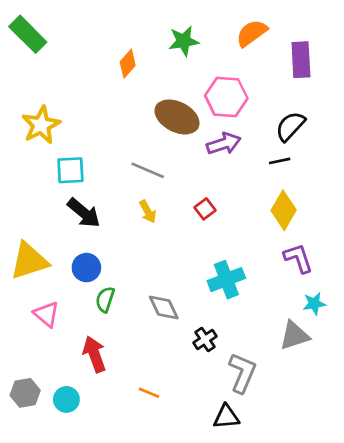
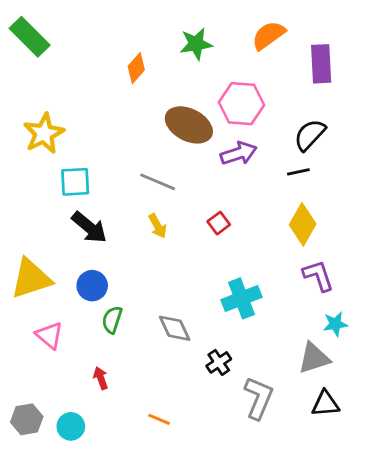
red arrow: (94, 354) -> (101, 378), size x0.6
black triangle: (226, 417) -> (325, 404), moved

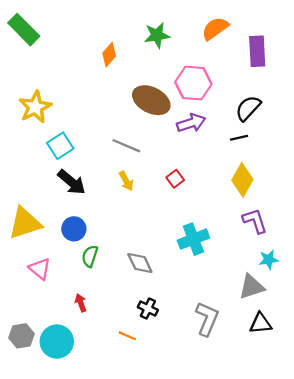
cyan square: (75, 182) -> (60, 146), turned -30
black cross: (219, 362) -> (148, 309), moved, turned -30
cyan circle: (71, 426) -> (57, 342), size x1.5

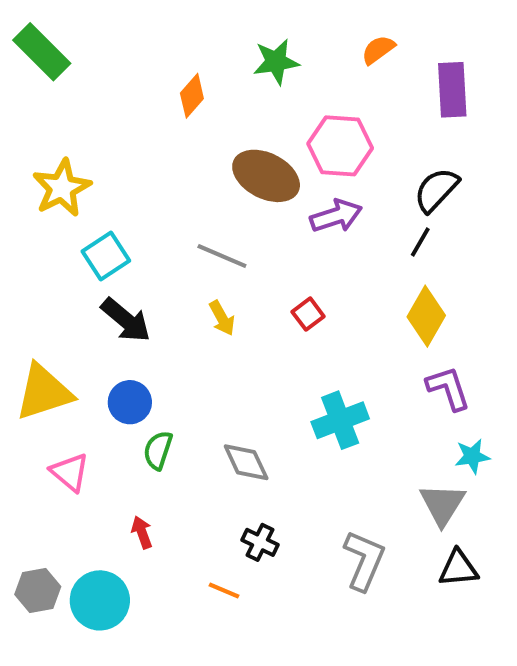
orange semicircle: (215, 28) -> (378, 50), size x0.7
black line: (239, 138) -> (420, 242), turned -48
gray triangle: (251, 287) -> (442, 504), turned -40

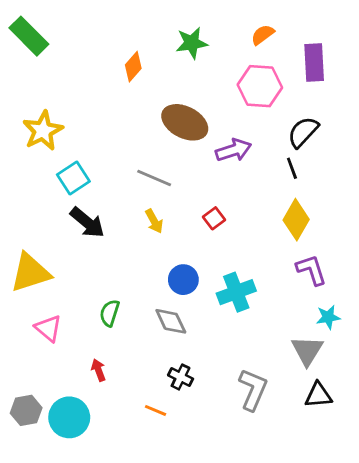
pink hexagon: (340, 146) -> (260, 86), moved
black line: (420, 242) -> (292, 168), turned -50
blue circle: (130, 402) -> (183, 280), moved

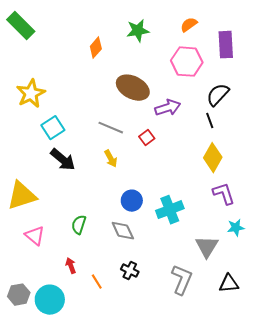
red square: (214, 218) -> (147, 138), moved
gray triangle: (307, 351) -> (207, 247), moved
orange line: (156, 410) -> (97, 282), moved, turned 35

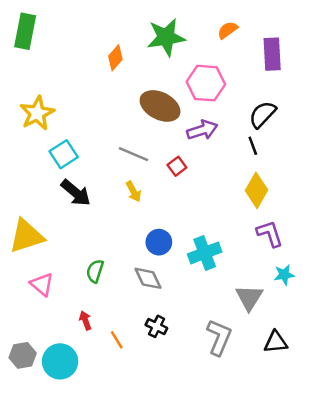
green rectangle: (21, 26) -> (25, 31), turned 56
green star: (138, 31) -> (166, 37), size x1.4
pink hexagon: (187, 62) -> (206, 83), moved

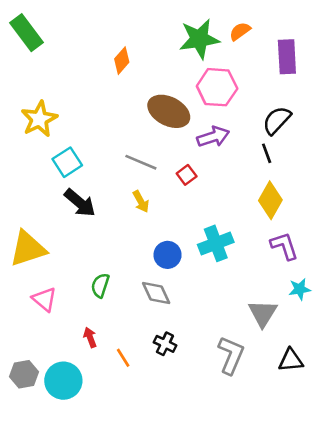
green rectangle: (25, 31) -> (27, 33), turned -48
green star: (166, 37) -> (199, 39), moved
cyan cross: (205, 253) -> (216, 243), moved

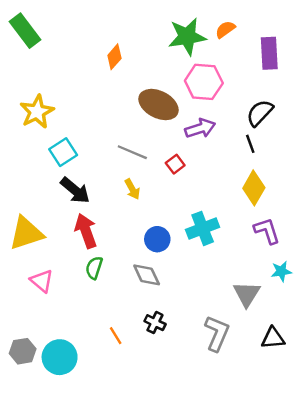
red arrow: (90, 337) -> (86, 231), moved, size x1.8

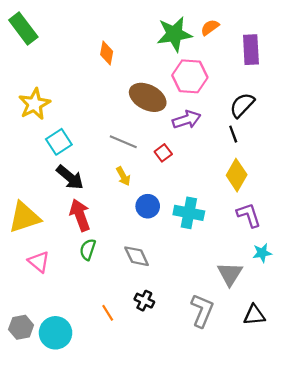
orange diamond: (114, 57) -> (107, 53), turned -30
cyan cross: (203, 228) -> (189, 213), turned 32
blue circle: (157, 239) -> (148, 206), moved

